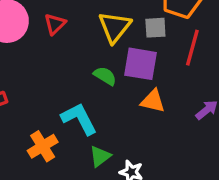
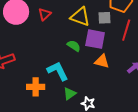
yellow triangle: (115, 27) -> (80, 17), turned -50
orange cross: (43, 146) -> (36, 87), turned 30

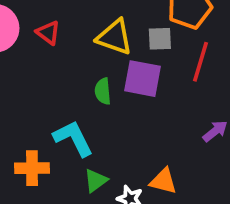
red triangle: (45, 14) -> (48, 33), turned -40
green semicircle: (74, 46) -> (103, 91), turned -128
orange triangle: (102, 61) -> (163, 181), moved

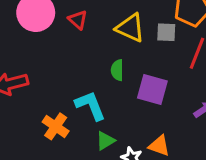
purple square: (143, 79) -> (152, 89), moved
orange cross: (32, 168) -> (56, 126), turned 30

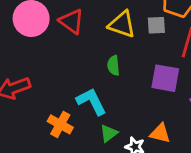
red triangle: (78, 20) -> (72, 21), size x1.4
purple square: (152, 89) -> (165, 78), moved

